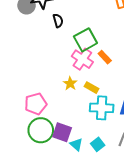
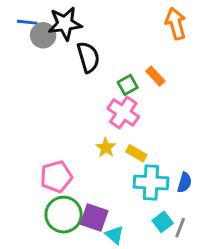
black semicircle: (58, 21) -> (88, 57), size x1.5
green square: (85, 40) -> (128, 85), size x0.6
orange rectangle: (105, 57) -> (155, 76), moved
cyan square: (98, 144) -> (163, 222), moved

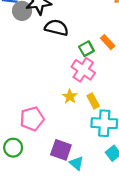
black semicircle: (88, 57) -> (56, 28), turned -60
yellow rectangle: (136, 153) -> (93, 101), turned 32
green circle: (64, 215) -> (13, 148), moved, size x0.7

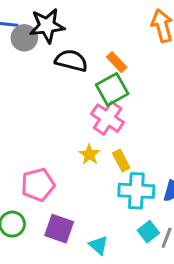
orange rectangle: (108, 42) -> (117, 62), moved
green square: (86, 49) -> (112, 89), size x1.5
purple square: (61, 150) -> (59, 229), moved

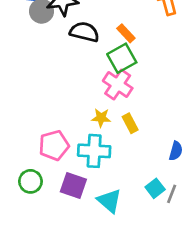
yellow star: (89, 154) -> (101, 118), turned -30
cyan cross: (136, 191) -> (94, 151), moved
cyan triangle: (98, 245) -> (109, 201), size x1.4

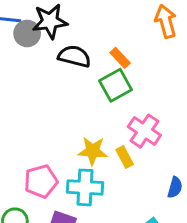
pink cross: (118, 85) -> (144, 131), moved
yellow star: (101, 118) -> (93, 151), size x1.4

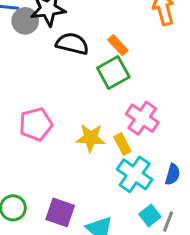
pink pentagon: (41, 181) -> (36, 124), moved
cyan cross: (85, 187) -> (135, 174), moved, turned 32

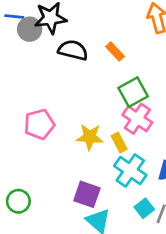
green square: (113, 73) -> (133, 92), moved
purple square: (60, 212) -> (87, 194), moved

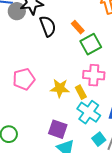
black semicircle: (73, 50) -> (48, 26), turned 55
green square: (133, 92) -> (91, 44), moved
pink cross: (137, 119) -> (94, 75), turned -30

